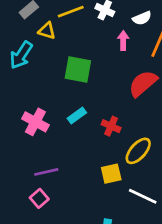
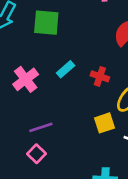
green square: (78, 70) -> (46, 23), moved
pink cross: (35, 122) -> (26, 79), turned 30

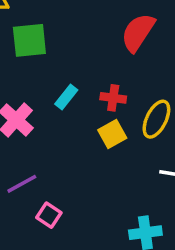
yellow square: (105, 123) -> (112, 134), moved
purple line: (41, 127) -> (22, 184), moved

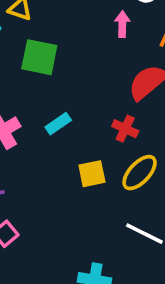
red cross: (113, 98) -> (125, 129), moved

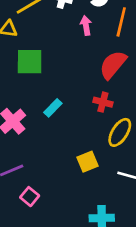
yellow square: (92, 174) -> (87, 162), moved

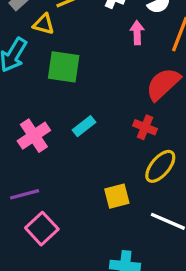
pink square: (30, 197) -> (42, 229), size x1.4

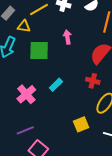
pink arrow: (137, 33) -> (67, 37), moved

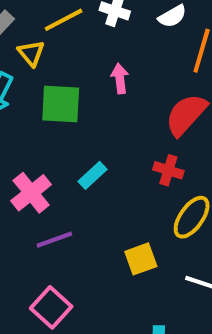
yellow triangle: (24, 26) -> (31, 53), turned 40
purple line: (25, 130) -> (54, 240), moved

